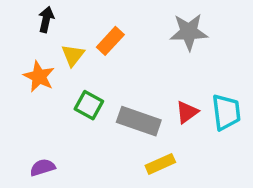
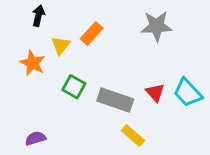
red triangle: (187, 112) -> (155, 93), turned -36
cyan trapezoid: (226, 112) -> (188, 93), turned 144
yellow rectangle: (160, 164) -> (133, 135), turned 65

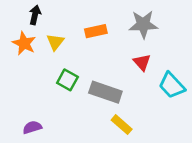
orange rectangle: (92, 33) -> (96, 31), moved, turned 35
orange star: (33, 63) -> (24, 43), moved
red triangle: (155, 93) -> (142, 62), moved

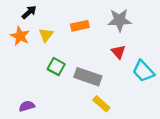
black arrow: (35, 15) -> (29, 12), turned 35

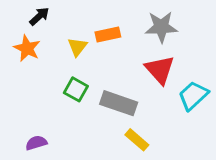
yellow triangle: (46, 35) -> (77, 47), moved
red triangle: (118, 52) -> (160, 70), size x1.5
cyan trapezoid: (143, 71) -> (193, 96), turned 90

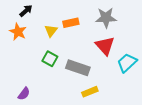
yellow rectangle: (137, 140) -> (90, 92), turned -63
purple semicircle: (36, 143) -> (24, 94), turned 144

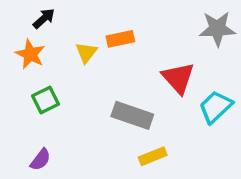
gray star: (106, 18) -> (217, 29), moved
green square: (50, 59) -> (46, 100), moved, turned 35

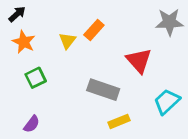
black arrow: (44, 18) -> (17, 14), moved
orange rectangle: (120, 39) -> (94, 30), turned -36
cyan trapezoid: (216, 107) -> (167, 102), moved

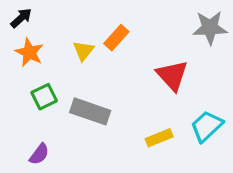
gray rectangle: (103, 90) -> (90, 111), moved
yellow rectangle: (119, 121) -> (159, 138), moved

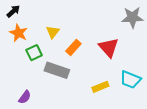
orange rectangle: (116, 38) -> (73, 47), moved
green square: (44, 97) -> (34, 53), moved
cyan trapezoid: (207, 126) -> (130, 80), turned -115

